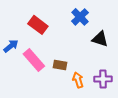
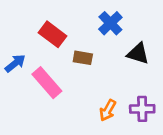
brown rectangle: (60, 65) -> (83, 58), moved
orange arrow: (78, 80) -> (108, 110), turned -133

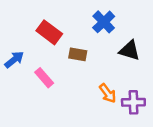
pink rectangle: (47, 83) -> (44, 78), size x0.7
orange arrow: (108, 110) -> (108, 93), moved, turned -66

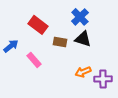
black triangle: (130, 50) -> (83, 39), moved
orange arrow: (108, 93) -> (83, 72), turned 105

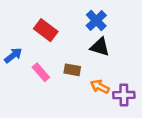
brown rectangle: (60, 42) -> (72, 70), moved
orange arrow: (83, 72) -> (100, 87), turned 49

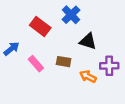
blue cross: (96, 20) -> (71, 15), moved
purple cross: (124, 95) -> (109, 66), moved

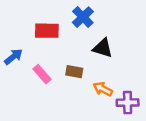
red rectangle: (40, 26) -> (47, 31), turned -36
purple cross: (109, 66) -> (128, 103), moved

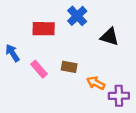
black triangle: (103, 48) -> (110, 37), moved
blue arrow: (13, 57) -> (12, 53), turned -84

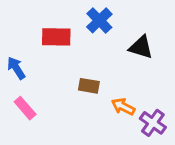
pink rectangle: (39, 69) -> (25, 108), moved
purple cross: (119, 96) -> (153, 123), turned 36

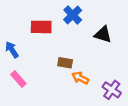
orange arrow: (123, 107) -> (80, 78), moved

